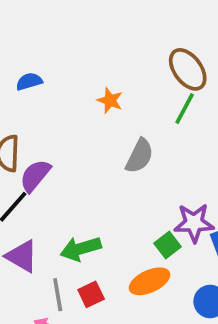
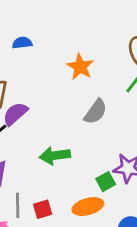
orange star: (110, 100) -> (80, 67), size x1.4
green arrow: (81, 249) -> (55, 156), moved

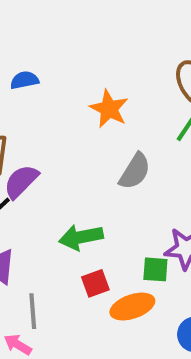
green square: (106, 182) -> (155, 269), turned 36
red square: (43, 209) -> (95, 283), moved

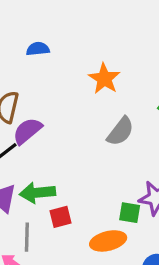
green arrow: (81, 237) -> (37, 193), moved
red square: (95, 283) -> (60, 217), moved

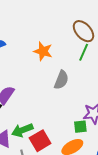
red square: (60, 217) -> (40, 141), size x1.5

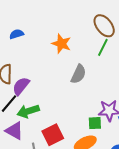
green arrow: (22, 130) -> (28, 111), moved

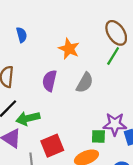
blue semicircle: (17, 34) -> (22, 35), turned 88
purple semicircle: (21, 86) -> (50, 81), moved, turned -30

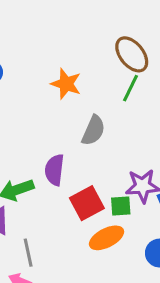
purple semicircle: (50, 81) -> (54, 170), moved
red square: (52, 146) -> (87, 203), moved

